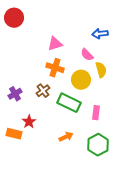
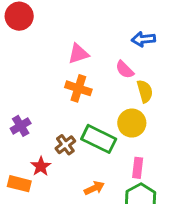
yellow circle: (81, 80) -> (132, 123), moved
brown cross: (43, 91) -> (65, 145), moved
pink rectangle: (96, 113) -> (138, 168), moved

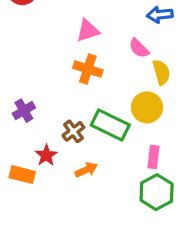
orange arrow: (94, 188) -> (86, 170), moved

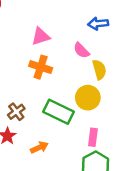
brown cross: (73, 131) -> (16, 112), moved

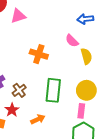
pink triangle: (41, 36) -> (18, 16), moved
yellow circle: (88, 98) -> (86, 90), moved
green rectangle: (58, 112) -> (53, 90), turned 70

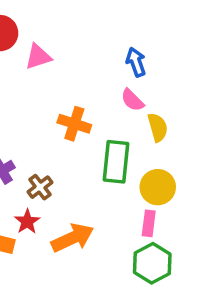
blue arrow: (85, 19) -> (136, 62), moved, turned 77
green rectangle: (53, 90) -> (116, 162), moved
orange arrow: (38, 119) -> (73, 238), size x1.6

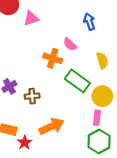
pink semicircle: (132, 100) -> (70, 44), moved
green rectangle: (116, 162) -> (77, 81), turned -60
brown cross: (40, 187) -> (32, 96), turned 32
red star: (27, 222) -> (25, 143), moved

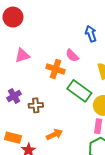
pink triangle: (31, 18) -> (22, 56), moved
orange arrow: (52, 126) -> (55, 134), size x0.7

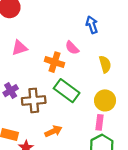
green rectangle: (79, 91) -> (67, 91), moved
brown cross: (36, 105) -> (34, 100), size x1.5

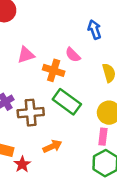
pink triangle: (19, 48) -> (26, 55), moved

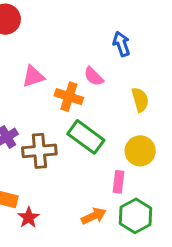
pink rectangle: (103, 137) -> (118, 182), moved
orange arrow: (52, 146) -> (94, 216), moved

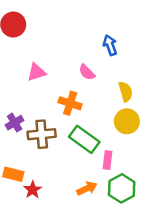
orange cross: (69, 97) -> (70, 103), moved
green rectangle: (86, 137) -> (84, 139), moved
yellow circle: (140, 151) -> (127, 121), moved

